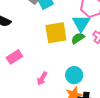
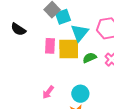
cyan triangle: (81, 23) -> (80, 33), moved
pink rectangle: (14, 57) -> (50, 46), moved, turned -63

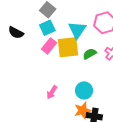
cyan square: (63, 17) -> (47, 28), moved
pink rectangle: (50, 46) -> (49, 46), turned 42

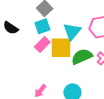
green semicircle: (90, 54) -> (82, 57), size x1.5

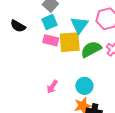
pink rectangle: (42, 45) -> (51, 40), turned 63

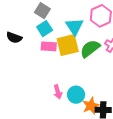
cyan circle: (84, 86) -> (76, 95), moved
pink arrow: (52, 87) -> (58, 92), turned -40

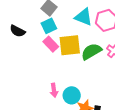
cyan triangle: (75, 27) -> (83, 17), moved, turned -42
pink rectangle: (49, 46) -> (51, 44), turned 35

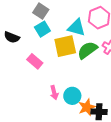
cyan triangle: (83, 17) -> (76, 28), moved
pink rectangle: (51, 44) -> (35, 61), moved

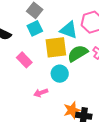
pink arrow: (54, 93) -> (41, 93), turned 80
cyan circle: (72, 96) -> (60, 74), moved

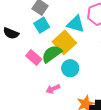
yellow square: (56, 47) -> (64, 42), turned -30
green semicircle: (78, 53) -> (52, 54), moved

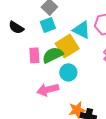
pink rectangle: (34, 57) -> (34, 55), turned 35
pink arrow: (53, 89) -> (48, 90), size x1.5

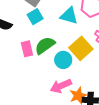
yellow square: (67, 46) -> (81, 48), moved
pink arrow: (48, 90) -> (61, 86), moved

